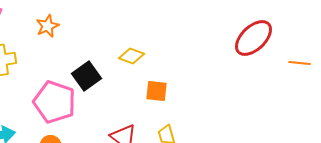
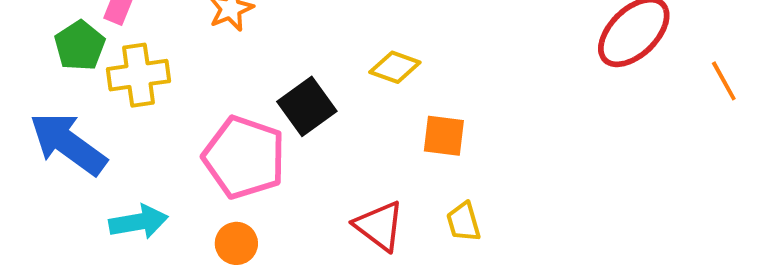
orange line: (300, 63) -> (724, 81), turned 55

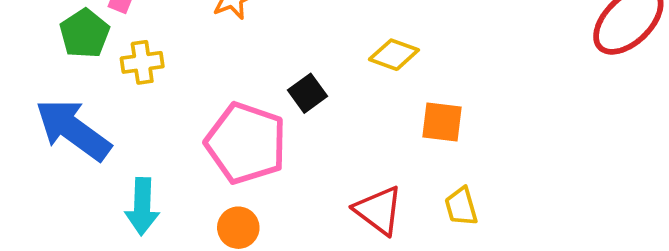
yellow cross: (138, 75) -> (142, 62), size x0.7
black square: (307, 106) -> (307, 93), size x0.7
cyan arrow: (138, 222) -> (142, 207), turned 102

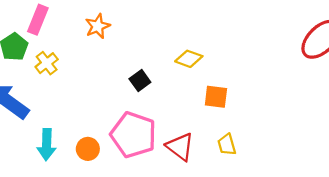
yellow cross: (142, 62) -> (47, 63), turned -30
pink pentagon: (246, 143) -> (133, 135), moved
orange circle: (238, 228) -> (88, 149), moved

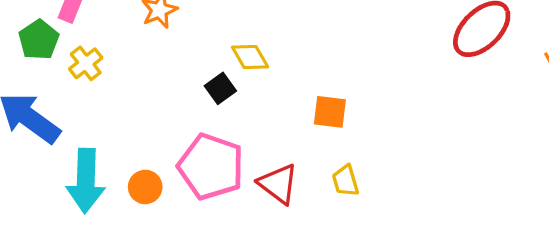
yellow diamond: (189, 59) -> (250, 57), moved, turned 40
cyan arrow: (47, 145) -> (86, 181), size x1.4

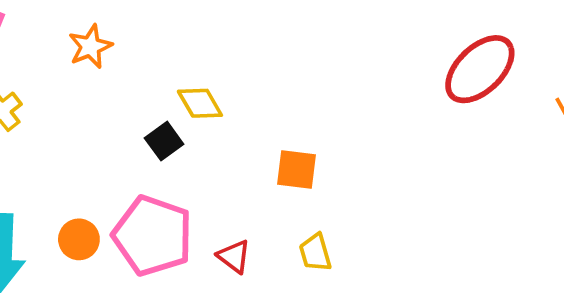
red triangle: (278, 184) -> (234, 256), size x0.7
orange circle: (145, 187) -> (79, 239), moved

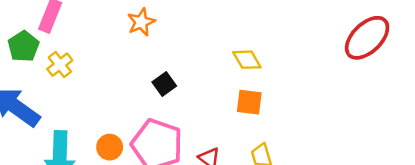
orange star: (90, 46) -> (141, 22), moved
yellow diamond: (200, 103) -> (247, 60), moved

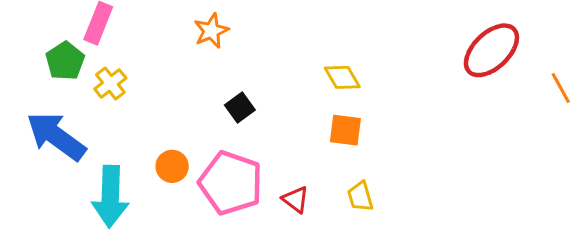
orange circle: (110, 147) -> (172, 166), moved

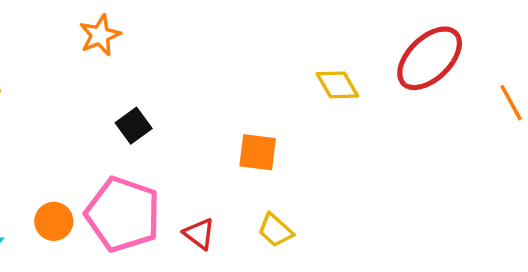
yellow diamond: (342, 77) -> (337, 85), moved
orange circle: (172, 166) -> (54, 221), moved
yellow trapezoid: (360, 196) -> (275, 230), turned -32

